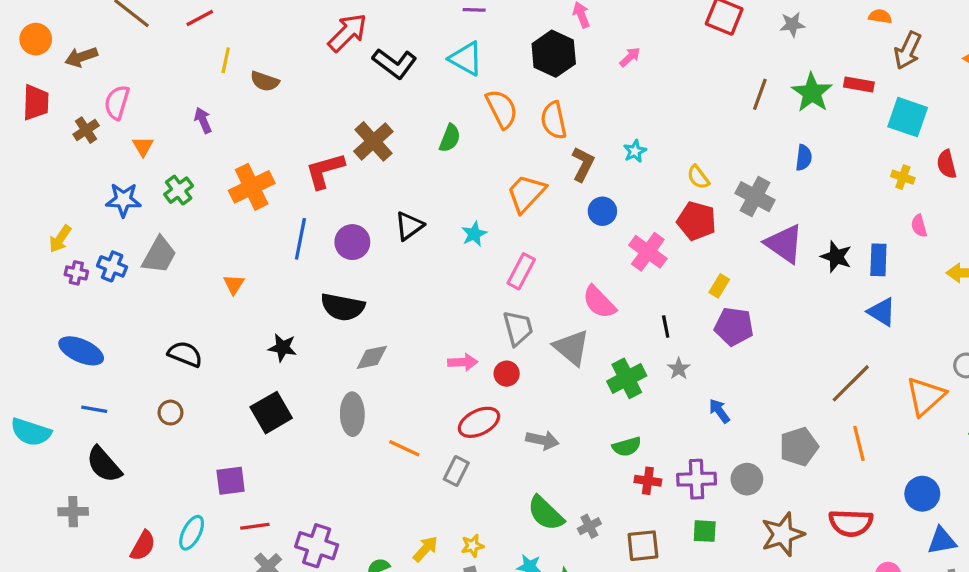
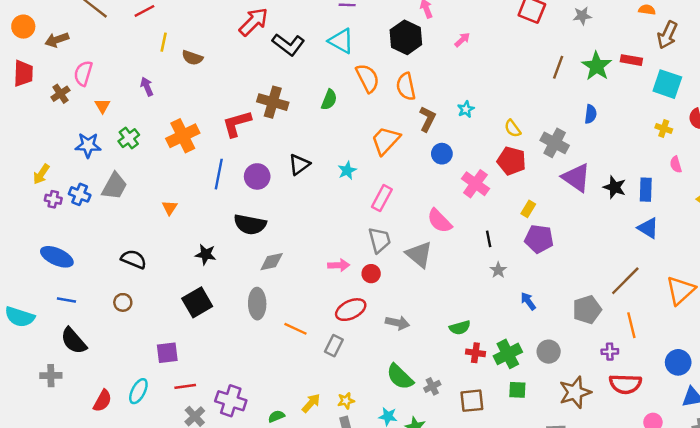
brown cross: (373, 141) -> (273, 102), turned -32
green cross: (627, 378) -> (508, 354), moved
gray pentagon: (799, 447) -> (587, 310), moved
purple cross: (697, 479) -> (610, 352), moved, size x0.6

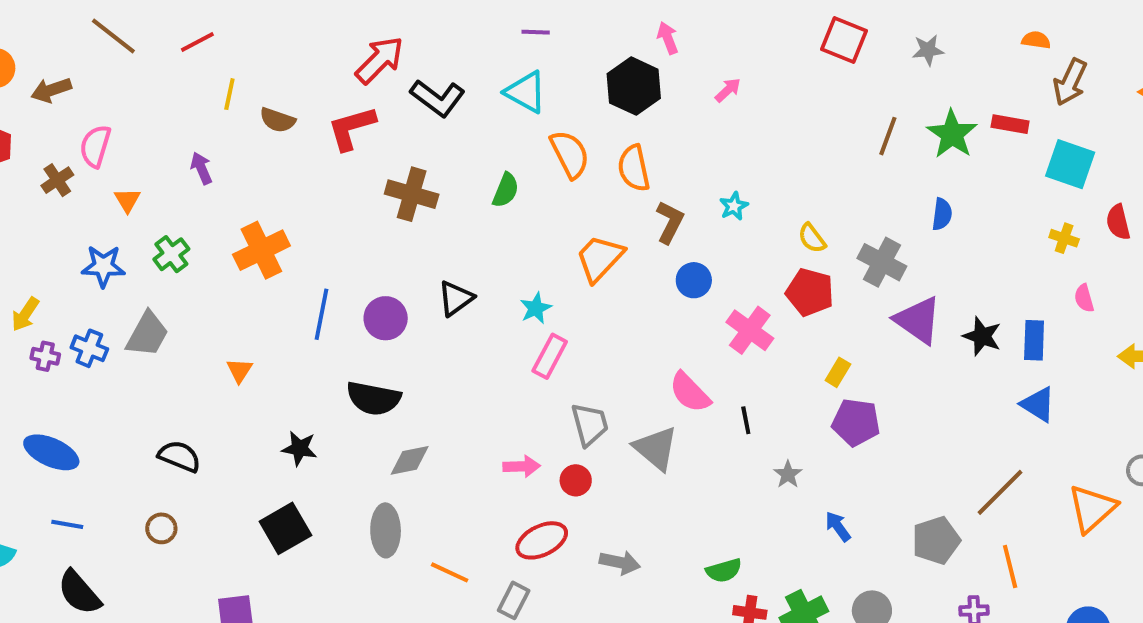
red L-shape: (237, 124) -> (352, 128), moved
pink rectangle: (382, 198) -> (550, 356), moved
black line: (489, 239) -> (746, 420), moved

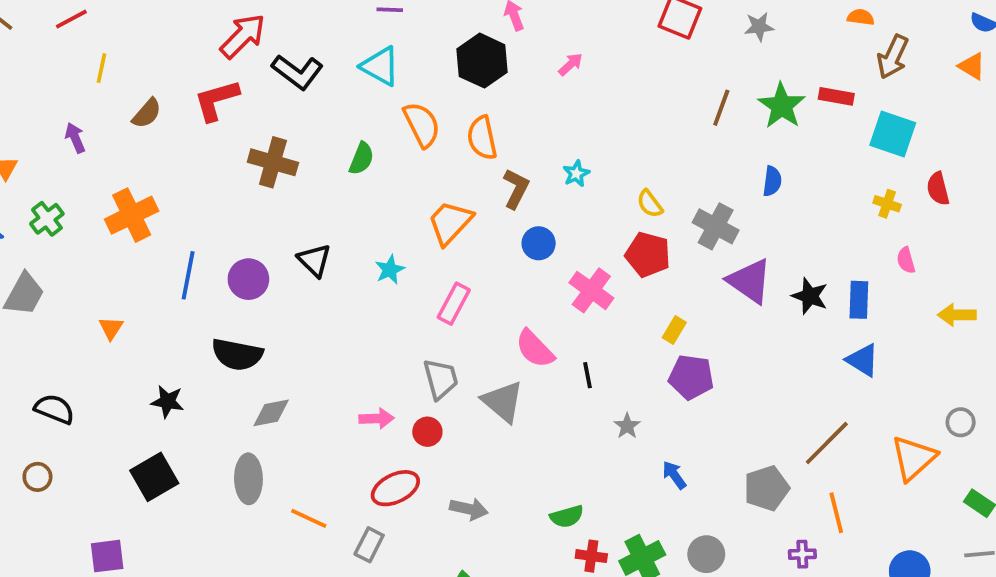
brown semicircle: (277, 120) -> (147, 113), moved, turned -68
black triangle: (456, 298) -> (314, 260), turned -39
pink rectangle: (550, 356) -> (454, 304), moved

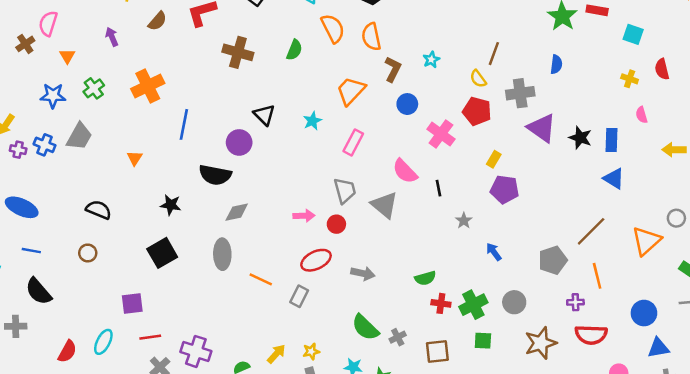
brown line: (721, 108) -> (494, 54), moved
cyan square: (893, 134) -> (633, 34), size x0.7
gray cross: (716, 226) -> (520, 93), turned -36
purple circle: (248, 279) -> (239, 142), moved

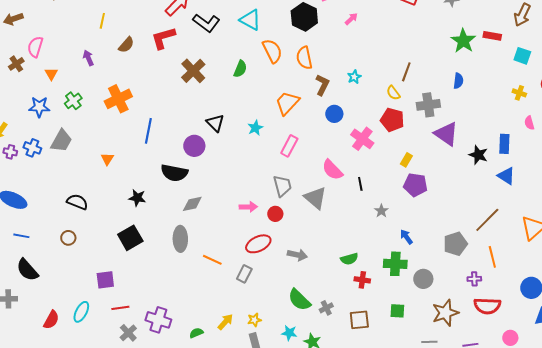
brown cross: (238, 52) -> (193, 71), turned 30
black star: (580, 138) -> (478, 155), moved
green cross: (473, 305) -> (395, 264), moved, turned 30

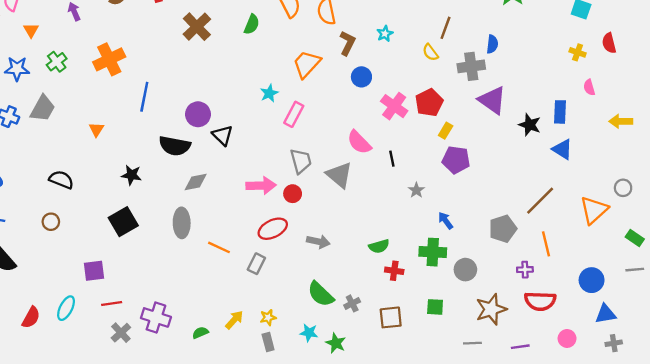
blue semicircle: (458, 81) -> (492, 44), moved
red pentagon: (392, 120) -> (429, 103), moved, turned 30
black triangle: (215, 123) -> (223, 135), moved
pink rectangle: (289, 146) -> (294, 114), moved
pink arrow: (248, 207) -> (261, 186), size x1.4

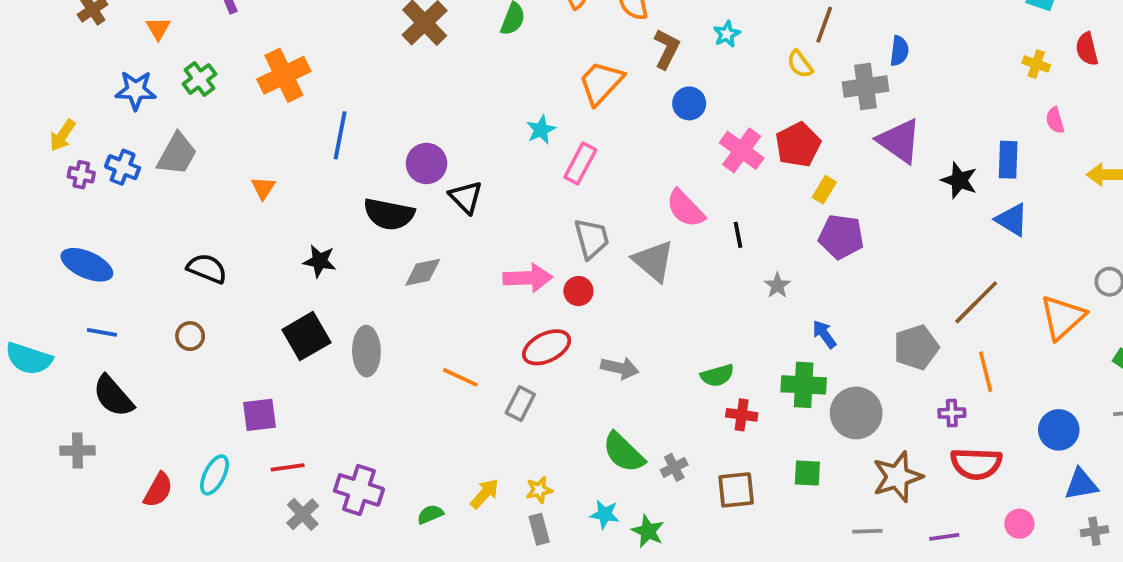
gray ellipse: (182, 223) -> (366, 351), moved
gray circle: (465, 270) -> (856, 413), size x1.4

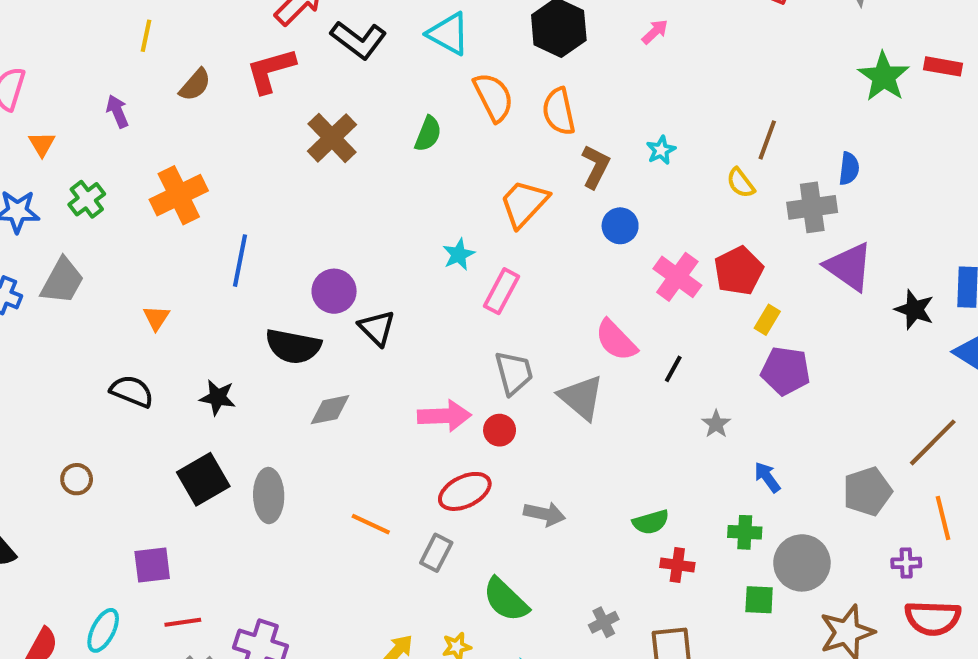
black line: (738, 235) -> (673, 369), turned 40
black semicircle: (207, 269) -> (132, 391), moved
green cross: (804, 385) -> (745, 532), size x0.7
green semicircle: (623, 452) -> (506, 600), moved
green square: (807, 473) -> (759, 600), moved

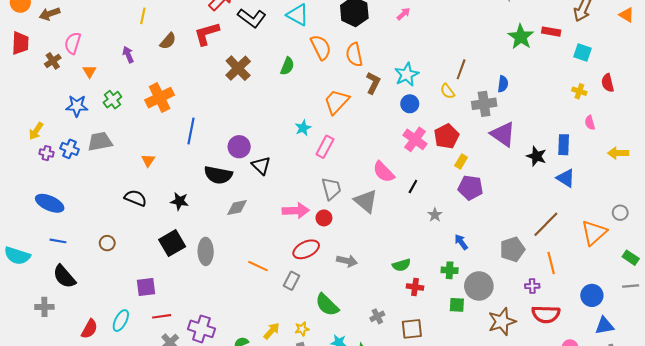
cyan star: (661, 150) -> (407, 75), size x1.6
blue circle: (620, 226) -> (410, 104), moved
gray trapezoid: (62, 281) -> (100, 142), turned -130

